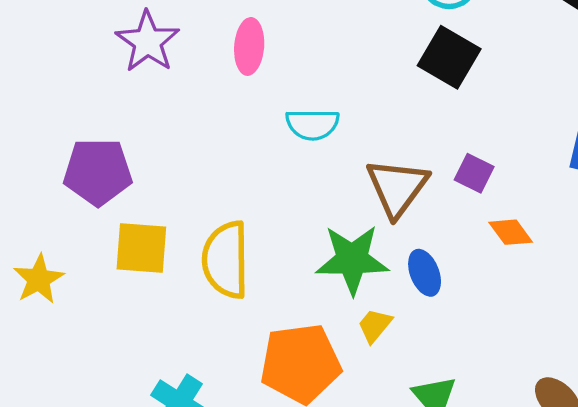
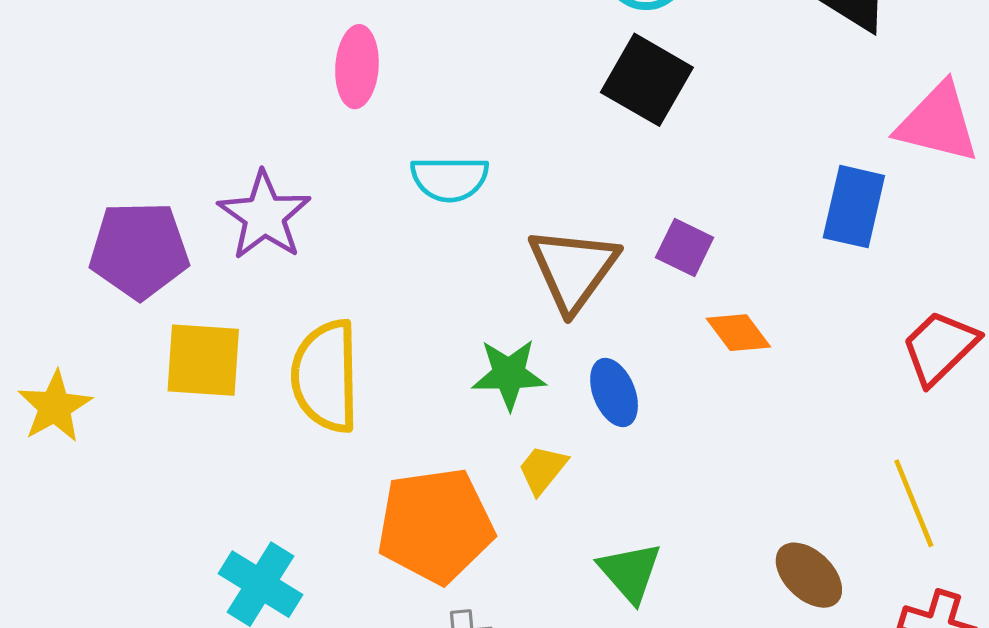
purple star: (148, 42) -> (264, 216), moved
green star: (352, 260) -> (509, 374), size x0.7

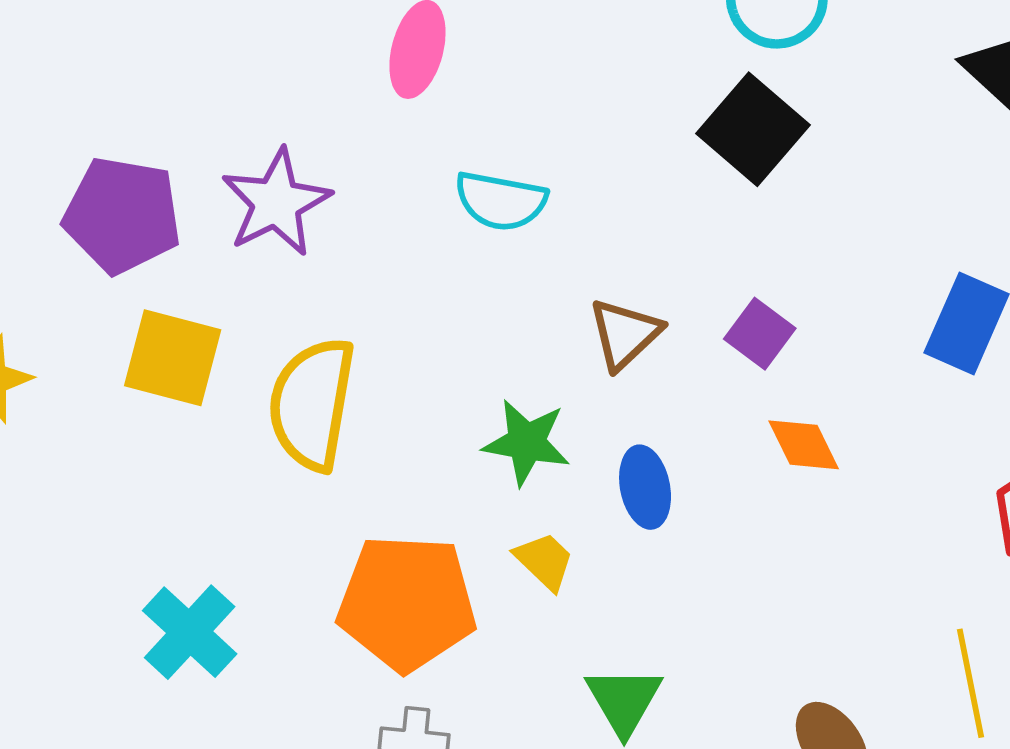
brown triangle: (573, 269) -> (625, 334), size x0.7
yellow trapezoid: (543, 469) -> (544, 561), turned 84

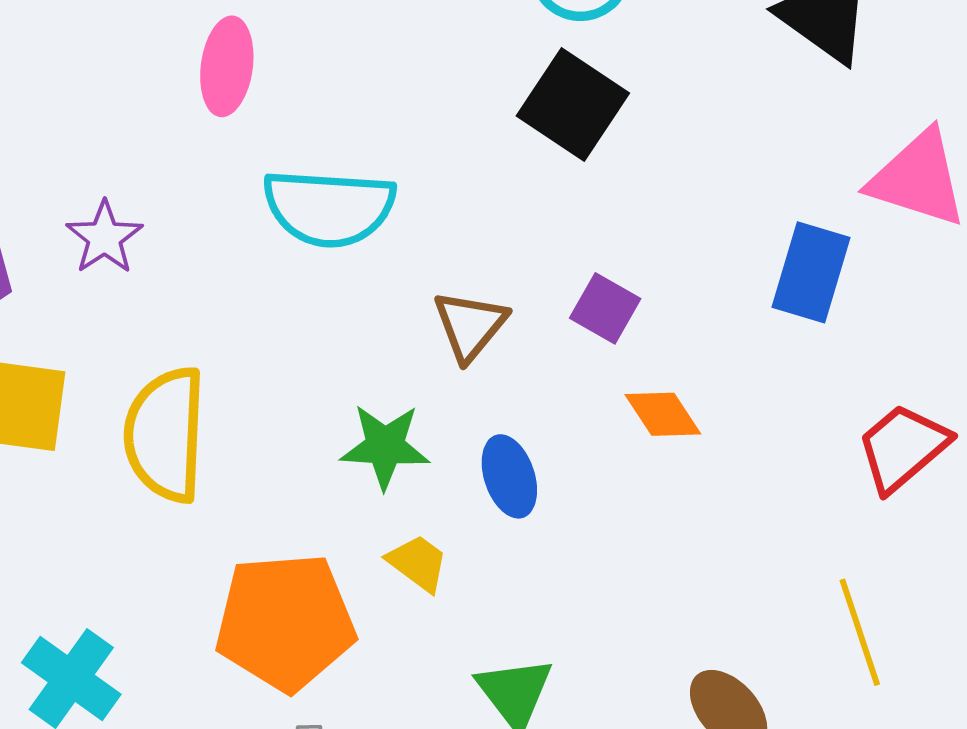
cyan semicircle: (501, 201) -> (329, 208), size x1.4
purple star: (276, 203) -> (104, 237), size x0.7

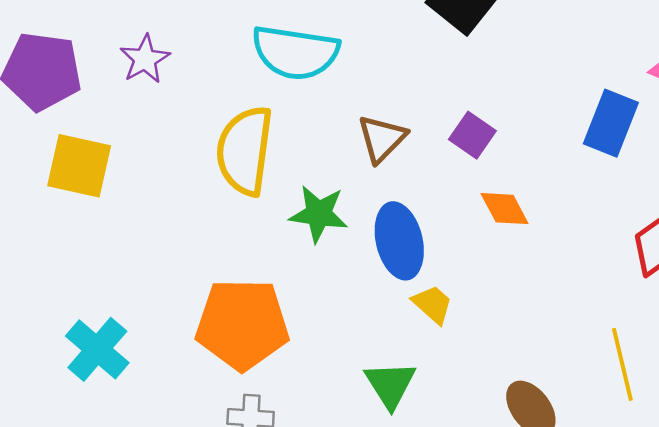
yellow semicircle: (165, 435) -> (245, 151), moved
blue ellipse: (509, 476) -> (399, 241), size x1.4
yellow trapezoid: (418, 563) -> (433, 304), moved

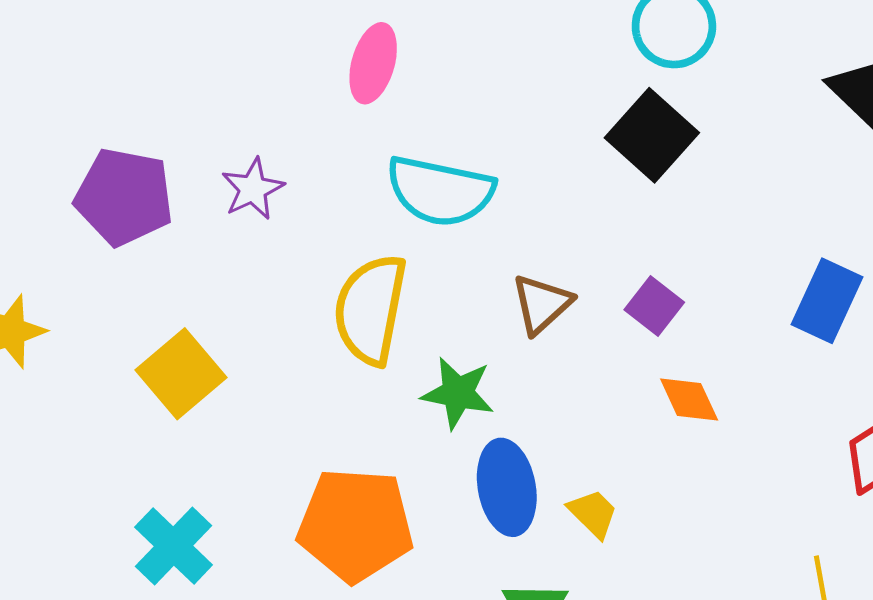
yellow square: (79, 166) -> (181, 374), moved, turned 34
blue ellipse: (399, 241) -> (507, 487), moved

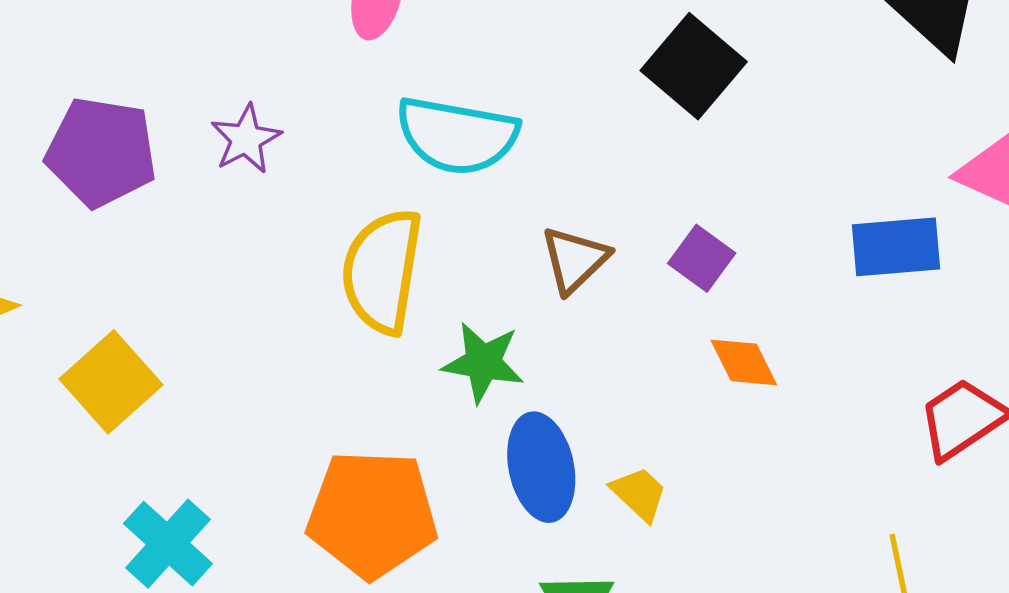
blue rectangle: (827, 301) -> (896, 247), turned 62
yellow square: (181, 374) -> (111, 382), moved

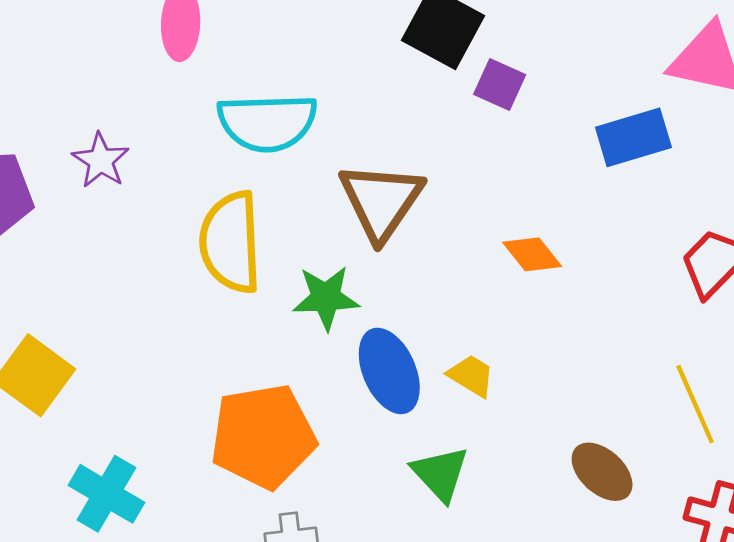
purple square: (702, 258) -> (500, 85), moved
brown triangle: (575, 260) -> (381, 201), size x1.5

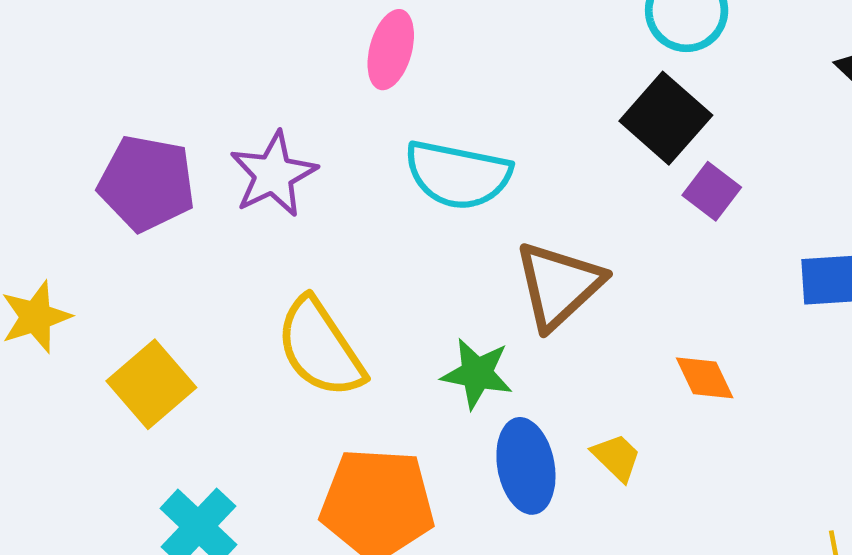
purple star: (101, 160) -> (273, 174), size x1.4
yellow semicircle: (231, 242) -> (320, 348), moved, turned -44
yellow trapezoid: (471, 376) -> (617, 457), moved

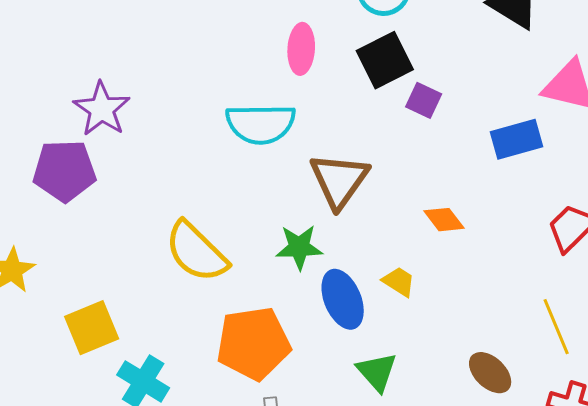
pink ellipse: (391, 50) -> (301, 49), moved
black square: (666, 118) -> (385, 60), turned 34
purple star: (273, 174) -> (102, 109), moved
yellow square: (151, 384) -> (92, 328), moved, turned 30

